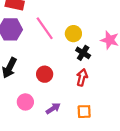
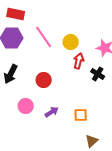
black cross: (83, 53) -> (98, 74), moved
red arrow: (82, 77) -> (79, 61), moved

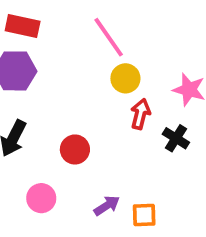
pink line: (44, 37) -> (109, 37), moved
purple arrow: (52, 112) -> (107, 206), moved

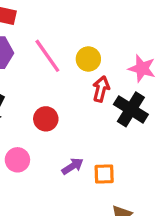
pink line: (109, 37) -> (47, 56), moved
black cross: (176, 138) -> (131, 109), size x1.5

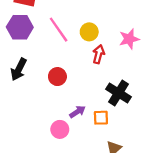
pink star: (142, 68) -> (129, 39), turned -30
black cross: (131, 109) -> (119, 93), moved
pink circle: (17, 160) -> (60, 129), moved

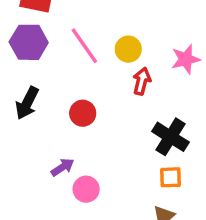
purple arrow: (77, 112) -> (62, 167), moved
orange square: (101, 118) -> (170, 177), moved

